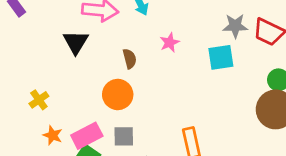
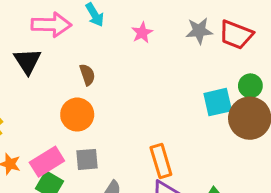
pink star: (170, 42) -> (142, 33), moved
cyan square: (221, 57) -> (218, 102), moved

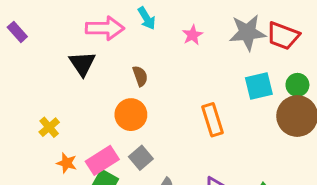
gray star: (199, 31) -> (247, 32), size x1.4
cyan square: (218, 102) -> (259, 86), moved
gray square: (87, 159) -> (141, 158), turned -35
orange rectangle: (161, 161) -> (213, 120), moved

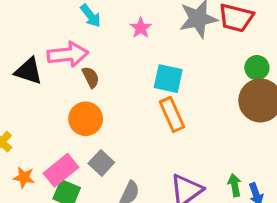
pink arrow: (105, 28) -> (68, 54), moved
black triangle: (82, 64) -> (29, 71), turned -32
cyan square: (259, 86) -> (168, 79), moved, turned 32

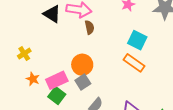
orange rectangle: (172, 114) -> (134, 63), turned -45
orange circle: (86, 119) -> (82, 65), moved

